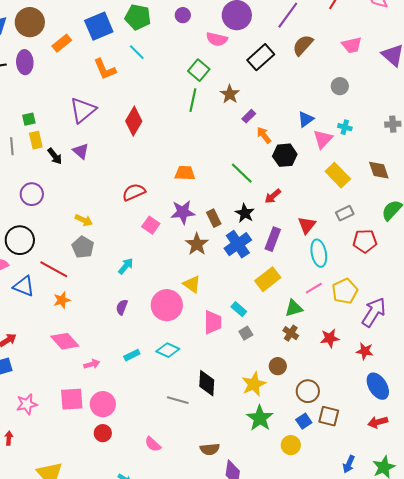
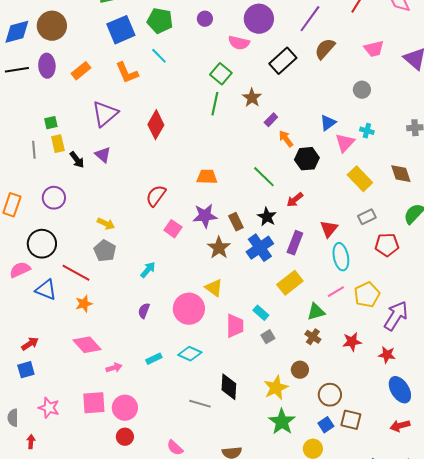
orange rectangle: (62, 43) -> (81, 71), moved
red semicircle: (134, 192) -> (156, 196), turned -30
pink star: (27, 404) -> (49, 408), turned 30

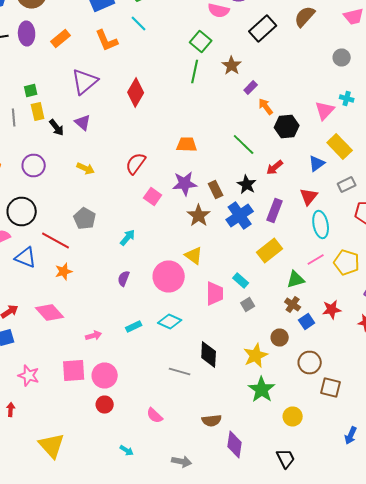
blue triangle: (328, 123) -> (317, 164), moved
yellow arrow: (106, 224) -> (86, 168), moved
yellow pentagon: (367, 295) -> (347, 262), turned -30
pink diamond: (87, 345) -> (50, 312), moved
blue square: (326, 425) -> (307, 322), moved

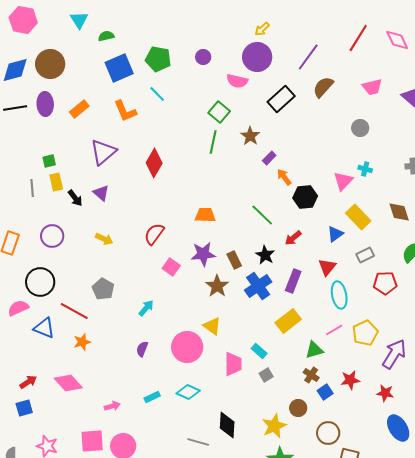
yellow pentagon: (347, 262) -> (365, 333), turned 30

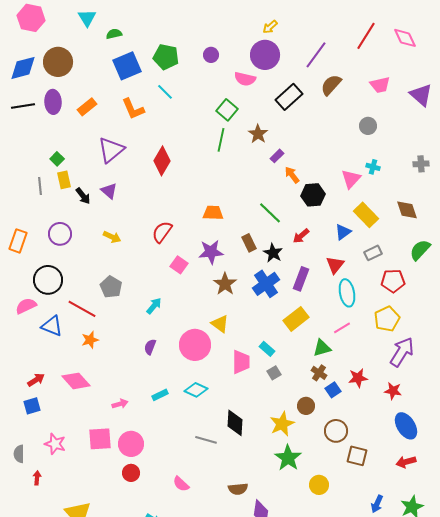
green square: (49, 161) -> (57, 159), turned -32
brown rectangle: (234, 260) -> (249, 243), moved
yellow pentagon: (365, 333) -> (387, 319), moved

